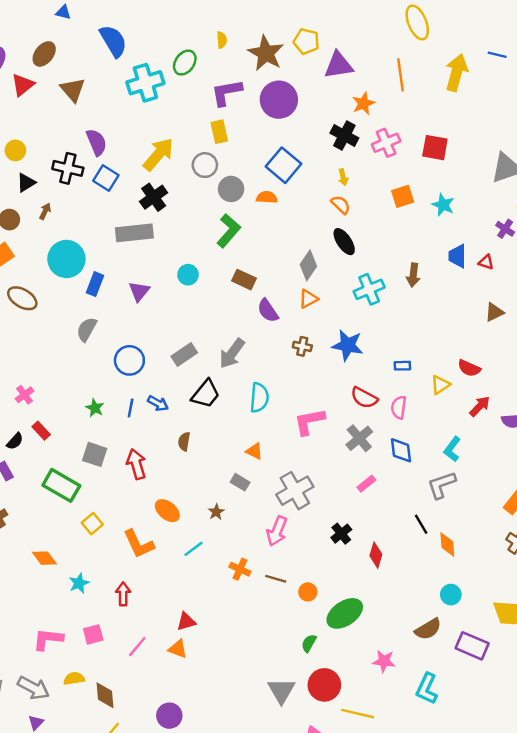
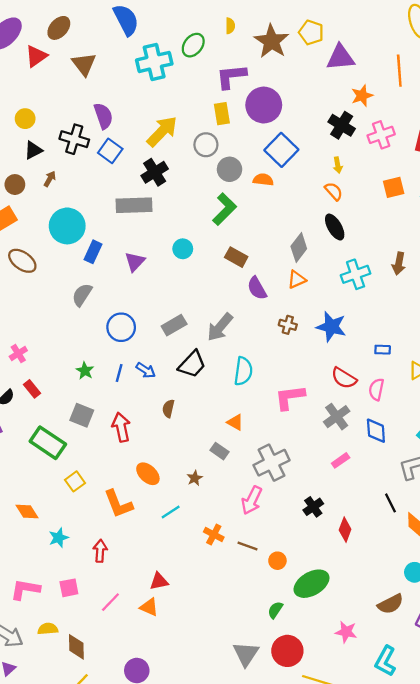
purple circle: (279, 100) -> (264, 105), moved

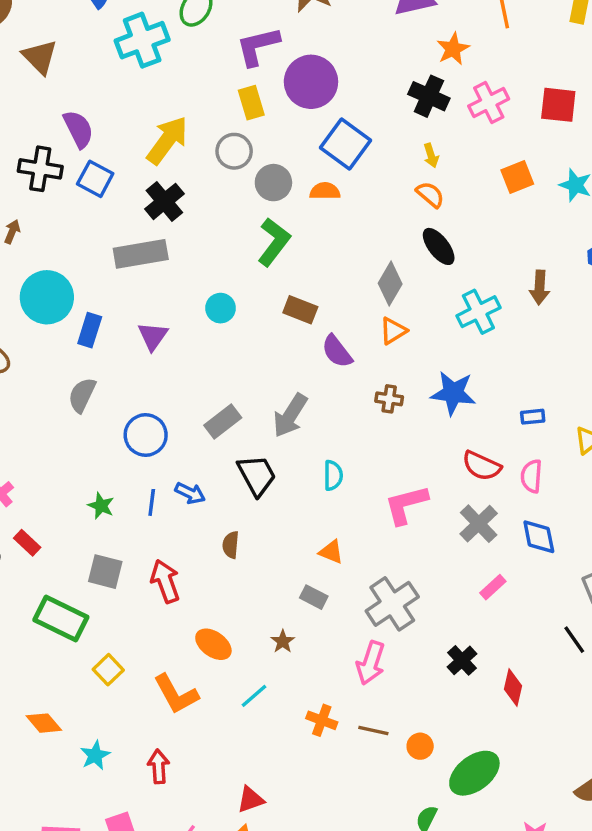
black trapezoid: (192, 364) -> (257, 475), turned -64
cyan semicircle: (243, 371) -> (333, 475), size x0.7

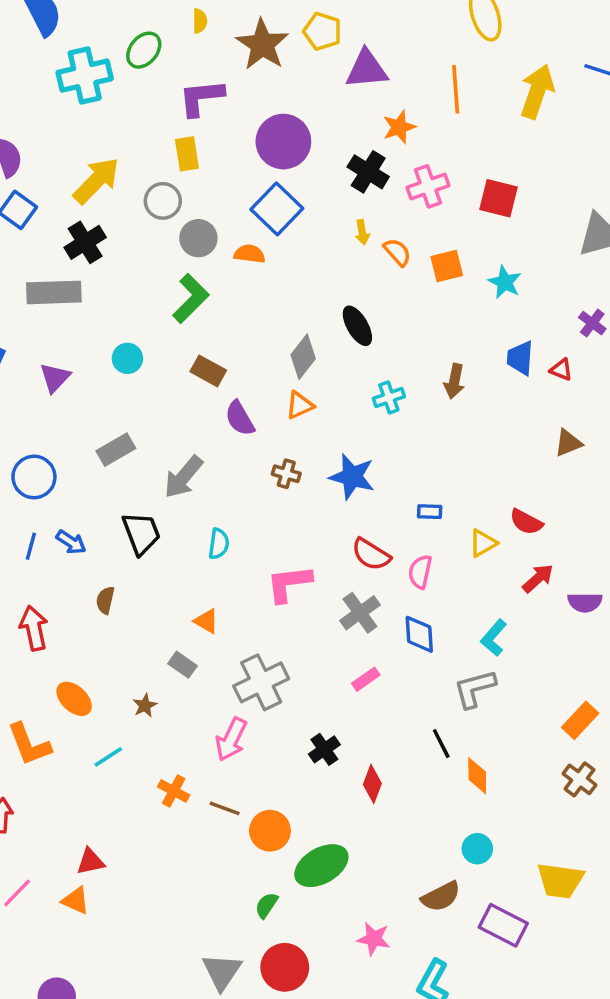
purple circle: (311, 82) -> (283, 142), moved
orange semicircle: (430, 194) -> (397, 252), moved
cyan cross: (478, 312) -> (389, 398), size x0.7
gray rectangle: (223, 422) -> (116, 450), moved
orange circle: (420, 746) -> (270, 831), size x1.5

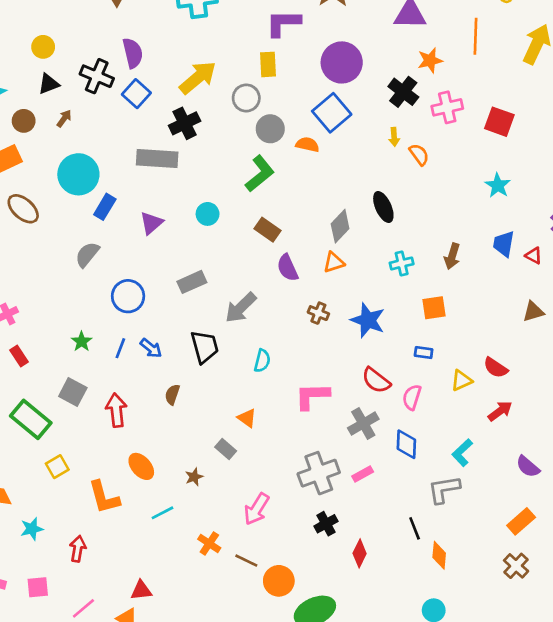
orange square: (447, 266) -> (434, 308), moved
purple semicircle: (585, 602) -> (528, 467), moved, turned 35
gray cross: (261, 682) -> (319, 473), moved

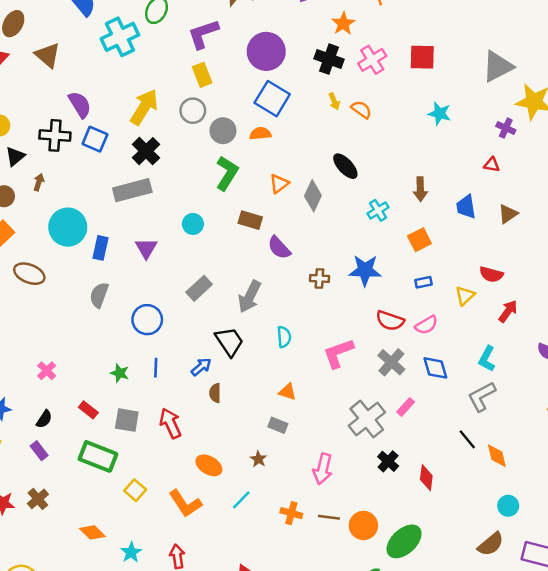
blue trapezoid: (504, 244) -> (466, 207), moved
orange triangle: (334, 262) -> (279, 184), moved
blue arrow: (151, 348) -> (201, 367), moved, turned -60
red rectangle: (19, 356) -> (88, 410), moved
pink semicircle: (412, 397) -> (426, 325), turned -120

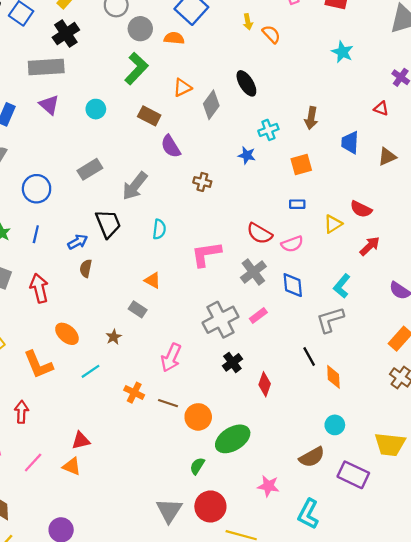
purple triangle: (146, 248) -> (49, 105), moved, turned -30
blue star: (365, 270) -> (247, 155), moved, size x0.6

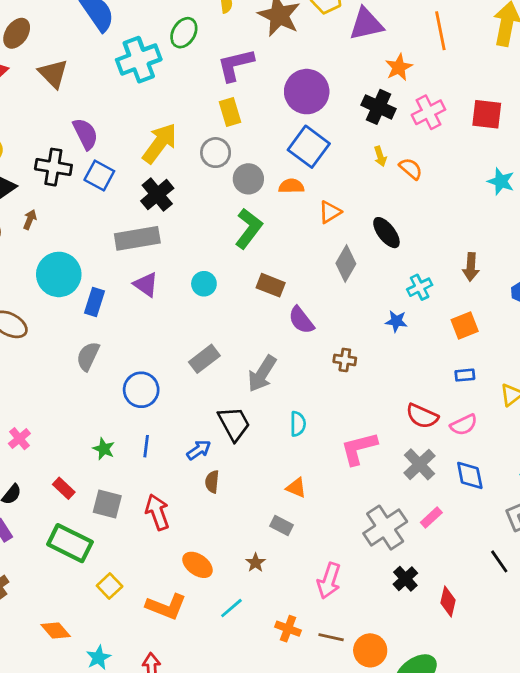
orange triangle: (182, 88) -> (330, 212), moved
orange L-shape: (38, 365) -> (166, 607), turned -40

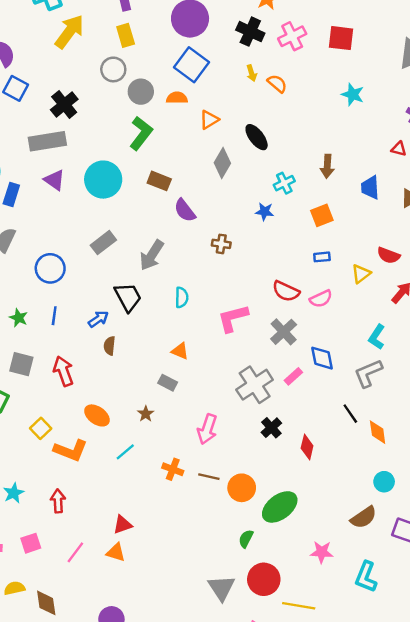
yellow arrow: (160, 143) -> (69, 32), moved
cyan circle: (204, 284) -> (103, 180), size x1.8
blue diamond: (470, 475) -> (322, 358), moved
yellow square: (110, 586) -> (41, 428), moved

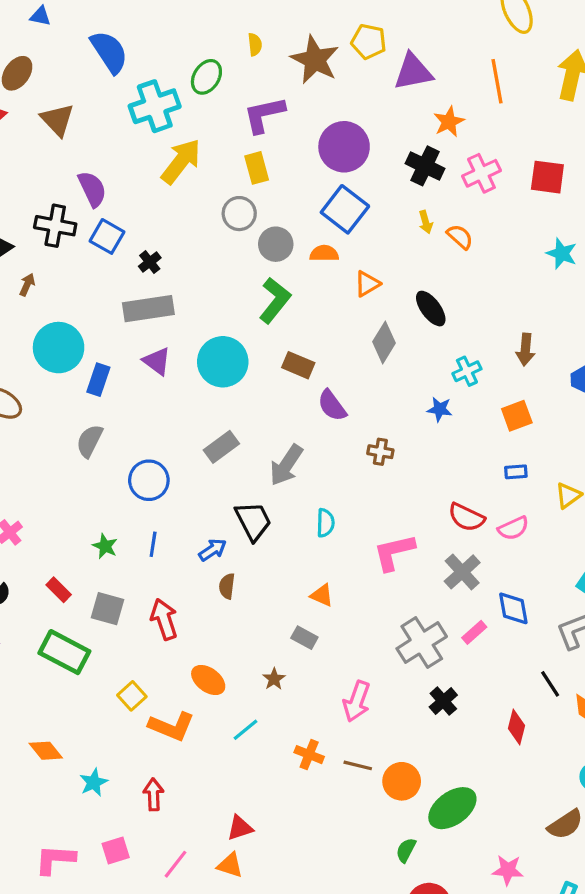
black cross: (64, 105) -> (150, 262), moved, size x0.6
red diamond: (307, 447) -> (517, 727), moved

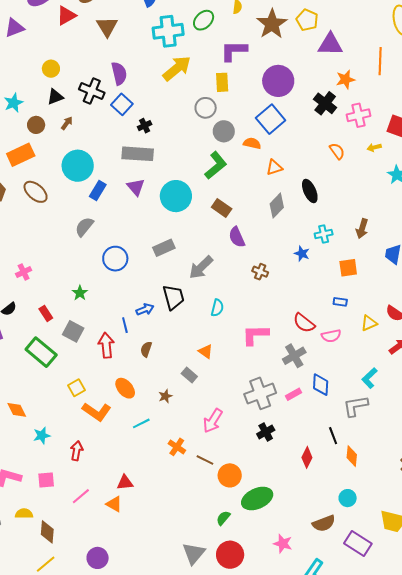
yellow arrow: (426, 222) -> (374, 147), moved, turned 80
blue line: (153, 544) -> (125, 325), moved, turned -35
brown semicircle: (227, 586) -> (146, 349), moved

